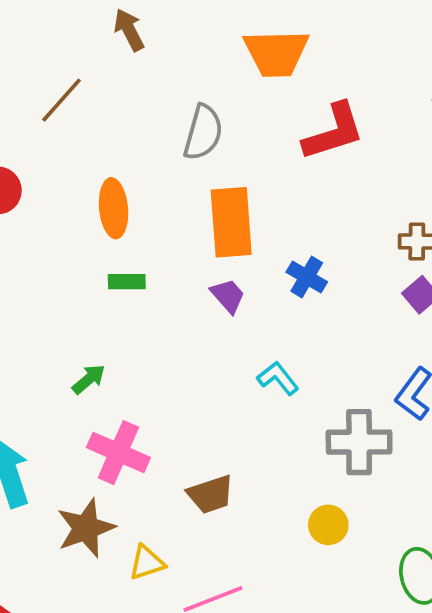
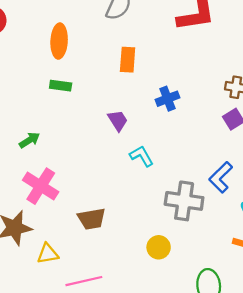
orange rectangle: (231, 222) -> (128, 60), size x0.6
blue cross: (307, 277) -> (168, 99), turned 30
purple trapezoid: (228, 296) -> (118, 120), moved

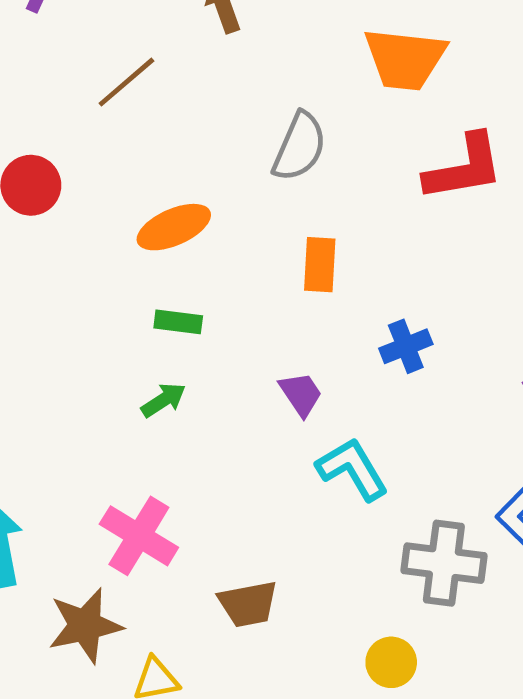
orange ellipse: (59, 41) -> (174, 227), turned 64
green arrow: (29, 140) -> (163, 400), moved
cyan L-shape: (142, 156) -> (352, 469), size x1.4

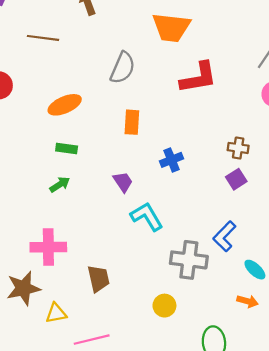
brown line: (126, 82) -> (43, 38), turned 48
pink cross: (139, 536) -> (48, 247), turned -32
brown trapezoid: (248, 604) -> (99, 279), turned -92

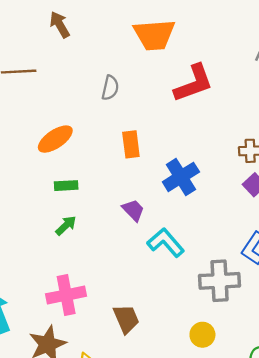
gray semicircle: (123, 68) -> (110, 88), size x0.7
blue cross: (171, 160) -> (181, 177), size x1.4

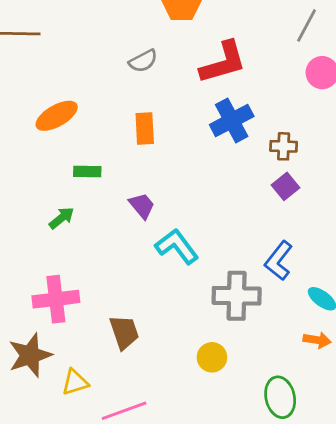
gray semicircle: (110, 88) -> (143, 61), moved, turned 45
blue cross: (181, 177) -> (232, 121), moved
green rectangle: (66, 186) -> (87, 172), moved

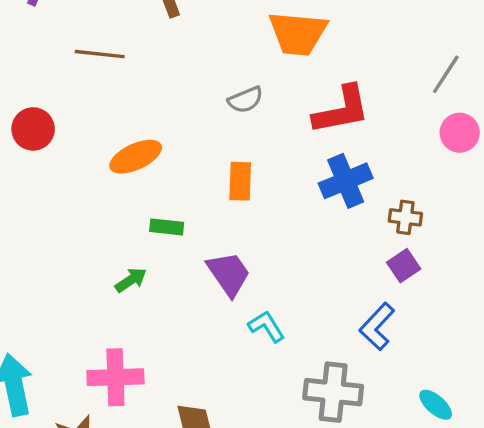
purple trapezoid: (142, 206) -> (229, 274), size x1.4
cyan L-shape: (177, 246) -> (267, 326), size x0.7
blue L-shape: (279, 261) -> (377, 326), moved

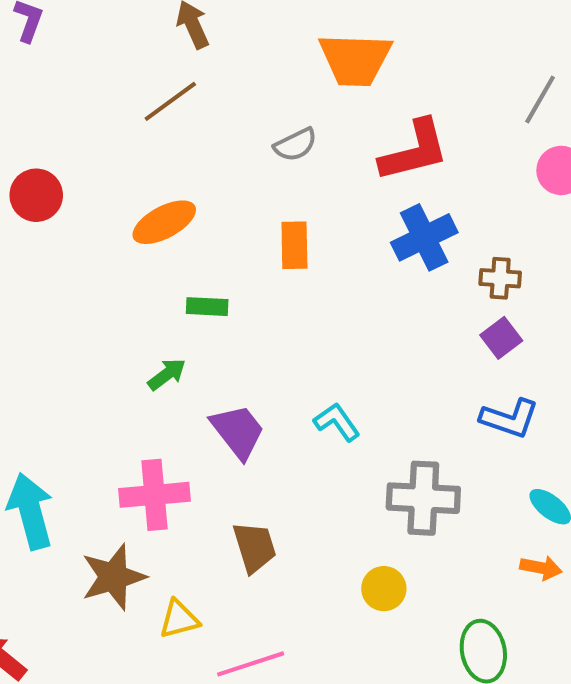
brown line: (100, 54) -> (170, 101), moved, turned -39
purple trapezoid: (229, 274) -> (238, 431), moved
blue L-shape: (377, 326) -> (509, 418), moved, turned -111

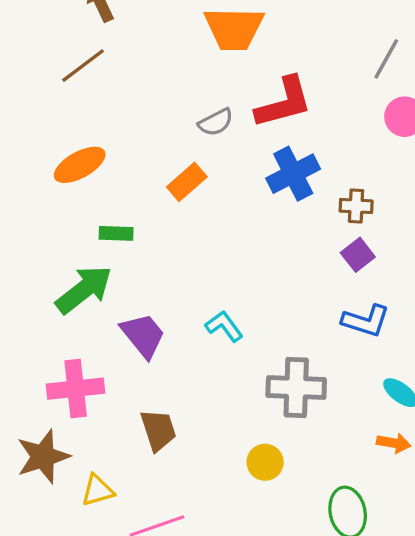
gray semicircle: (295, 145) -> (216, 122), moved
orange rectangle: (294, 245) -> (187, 182), turned 51
green arrow: (167, 374) -> (84, 290), size x1.8

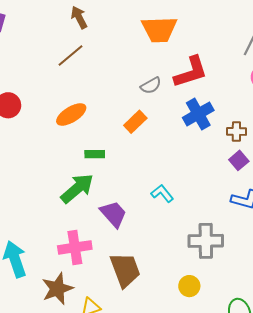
cyan L-shape: (224, 326) -> (162, 193), moved
brown trapezoid: (158, 430) -> (125, 270), size x1.4

